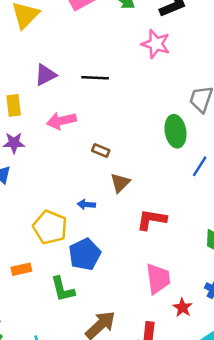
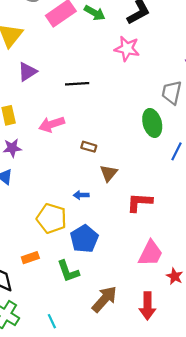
purple triangle: (45, 75) -> (27, 72), moved
pink trapezoid: (158, 279) -> (150, 253), turned 40

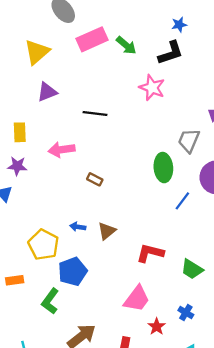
brown triangle: (109, 173) -> (107, 231), moved
red L-shape: (139, 202) -> (150, 253), moved
green L-shape: (68, 271) -> (50, 301), turned 45

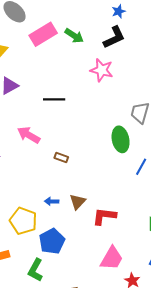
pink arrow: (62, 150) -> (29, 135), turned 45
red L-shape: (150, 253) -> (104, 216), moved

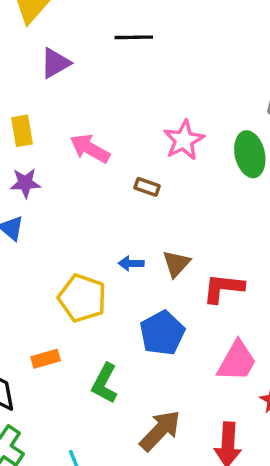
pink star: (102, 70) -> (184, 140), moved, turned 30
black line: (54, 99) -> (134, 37), moved
blue pentagon: (52, 241) -> (162, 333), moved

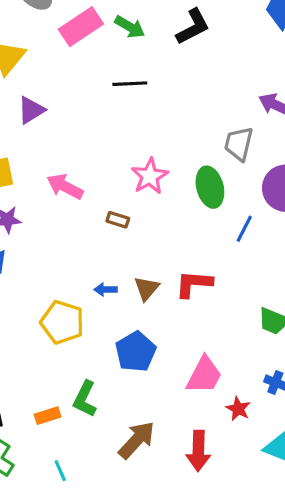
black line: (134, 37) -> (130, 84), moved
red L-shape: (223, 288) -> (194, 284), moved
orange rectangle: (46, 359) -> (48, 416), moved

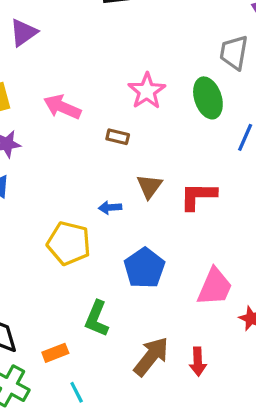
brown triangle: (147, 288) -> (149, 186), moved
orange rectangle: (48, 416) -> (55, 353), moved
red arrow: (198, 451) -> (198, 362), moved, size x0.7

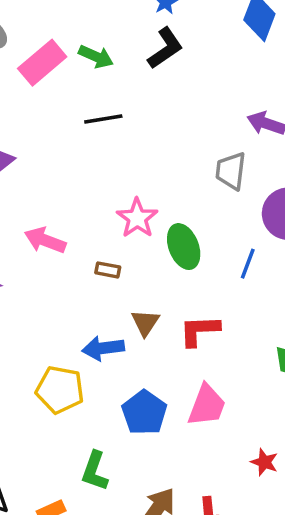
green ellipse: (208, 98) -> (184, 247), moved
blue arrow: (110, 208) -> (103, 348), size x1.6
pink trapezoid: (215, 287) -> (207, 405), moved

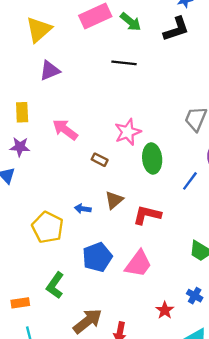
blue arrow: (103, 348) -> (83, 209), size x0.6

